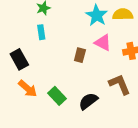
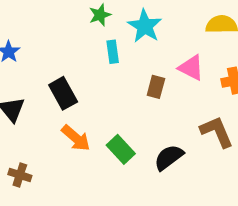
cyan star: (97, 15) -> (145, 26), moved
cyan rectangle: (41, 32) -> (113, 52), moved

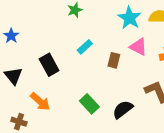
cyan star: (145, 26) -> (129, 18), moved
cyan rectangle: (113, 52) -> (85, 47), moved, turned 56
orange arrow: (76, 138) -> (40, 102), moved

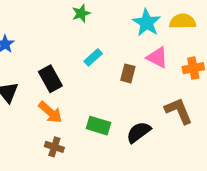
orange arrow: (40, 102) -> (50, 112), moved
green rectangle: (89, 104) -> (98, 126), turned -30
brown cross: (19, 122) -> (54, 147), moved

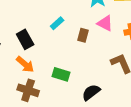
black semicircle: (139, 132) -> (91, 92), moved
brown cross: (54, 147) -> (28, 90), size x1.5

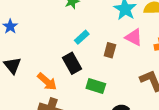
black rectangle: (25, 39) -> (72, 63), moved
green rectangle: (61, 74) -> (96, 86), moved

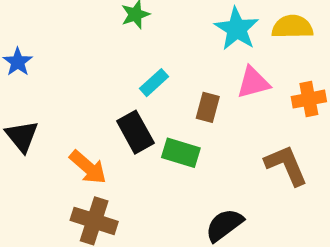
pink triangle: (134, 37) -> (253, 83), turned -42
green rectangle: (96, 86) -> (181, 153), moved

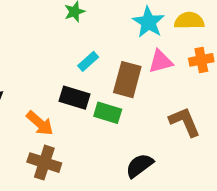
orange cross: (309, 99) -> (201, 60), moved
brown rectangle: (208, 107) -> (127, 80), size x1.6
black rectangle: (135, 132) -> (75, 98), turned -44

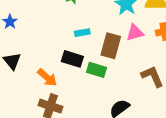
cyan rectangle: (88, 61) -> (82, 33), turned 32

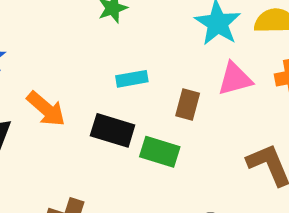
brown rectangle: (111, 46) -> (188, 105), size x0.6
orange arrow: (47, 78) -> (46, 109), moved

